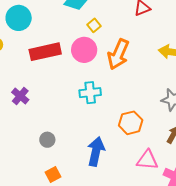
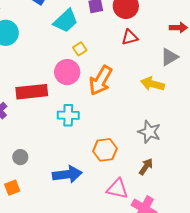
red rectangle: (45, 52) -> (32, 92), moved
blue arrow: (96, 151) -> (67, 174), turned 64
orange square: (53, 174) -> (12, 188), moved

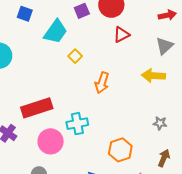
pink circle: (67, 72) -> (51, 141), moved
orange arrow: (101, 80) -> (102, 83), size x0.7
gray star: (149, 132) -> (160, 123), size x0.6

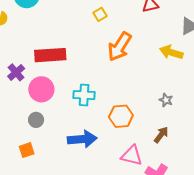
orange arrow: (102, 83) -> (120, 47), size x1.4
cyan cross: (77, 124) -> (84, 95), moved
pink circle: (51, 141) -> (41, 89), moved

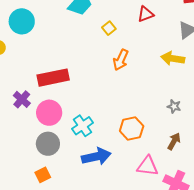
yellow square: (100, 14) -> (109, 28), moved
orange arrow: (120, 47) -> (121, 60), size x0.7
cyan cross: (84, 95) -> (82, 126), moved, turned -30
gray circle: (36, 120) -> (48, 144), size x1.5

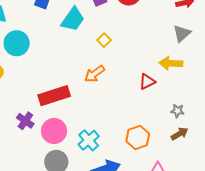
red triangle: (146, 14) -> (147, 82), moved
orange arrow: (121, 60) -> (95, 74), moved, turned 35
brown arrow: (174, 141) -> (180, 134), moved, turned 36

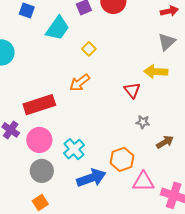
red triangle: (147, 82) -> (132, 90), turned -42
gray star: (177, 111) -> (143, 122), moved
orange hexagon: (138, 138) -> (122, 159), moved

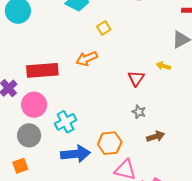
yellow arrow: (156, 72) -> (163, 66), size x0.6

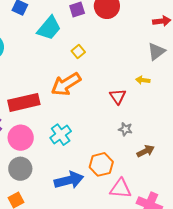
orange arrow: (87, 59) -> (66, 84), size x1.4
cyan cross: (66, 122) -> (61, 135), moved

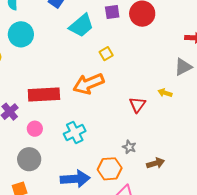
gray star: (125, 129) -> (129, 147), moved
pink circle: (21, 138) -> (35, 129), size x0.6

